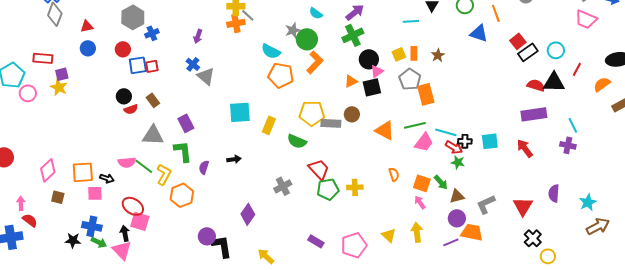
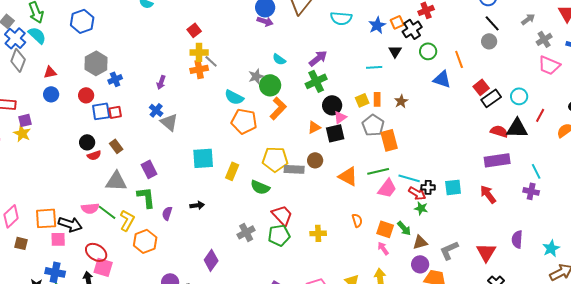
black arrow: (107, 178) -> (70, 224), size x1.6
green pentagon: (328, 189) -> (279, 235), moved

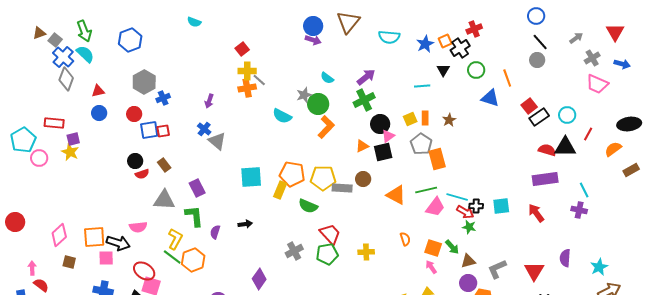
orange pentagon: (244, 121) -> (292, 174), moved
green line: (107, 212) -> (172, 257), moved

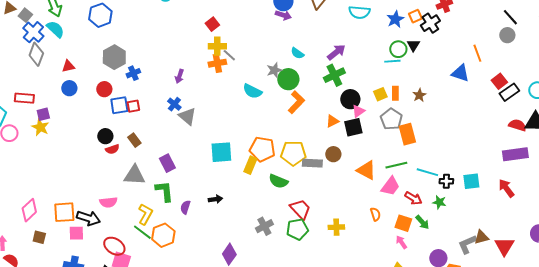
green circle: (476, 70) -> (398, 49), moved
pink trapezoid: (435, 207) -> (390, 186), moved
red arrow: (465, 212) -> (413, 198), moved
brown triangle: (468, 261) -> (481, 237), moved

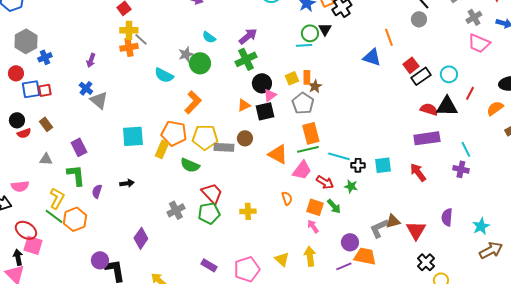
brown star: (419, 95) -> (315, 86), moved
orange L-shape: (296, 102) -> (193, 102), moved
orange rectangle: (407, 134) -> (311, 133), moved
gray triangle: (134, 175) -> (46, 159), size x0.6

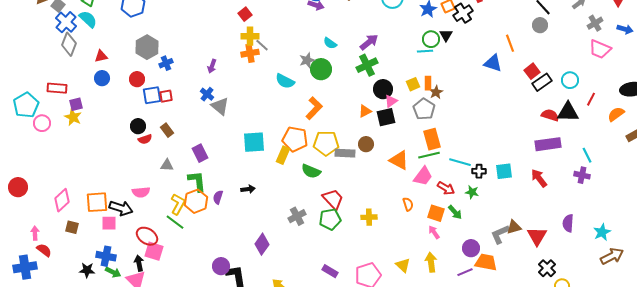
orange hexagon: (75, 219) -> (196, 201), moved

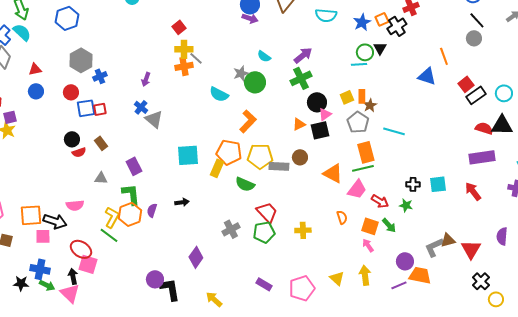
cyan line: (460, 162) -> (394, 131), moved

